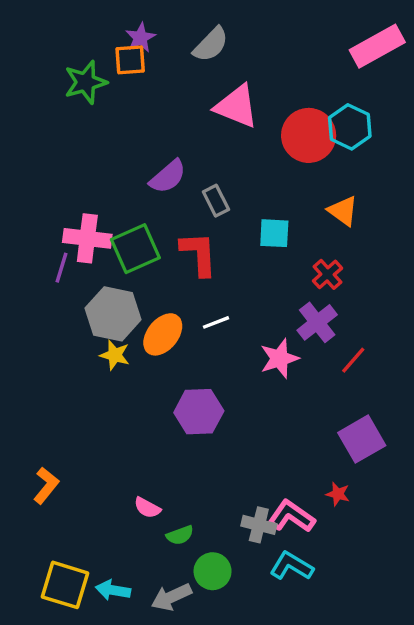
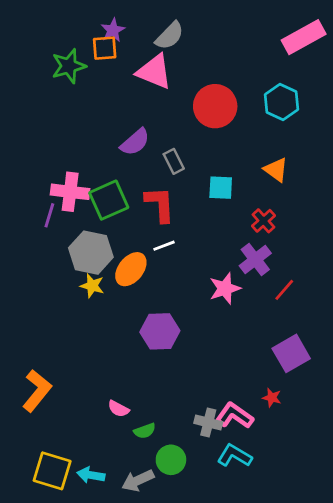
pink triangle: (237, 106) -> (154, 72), moved
red circle: (309, 135) -> (215, 106), moved
white line: (216, 322) -> (164, 246), moved
orange L-shape: (46, 485) -> (37, 391), size x1.4

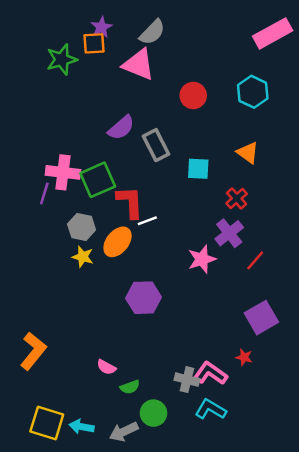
red circle: (215, 106) -> (193, 95), size x0.7
gray rectangle: (174, 161) -> (156, 145), size x1.4
red L-shape: (160, 204) -> (130, 202), moved
gray hexagon: (91, 253) -> (82, 227), size x0.7

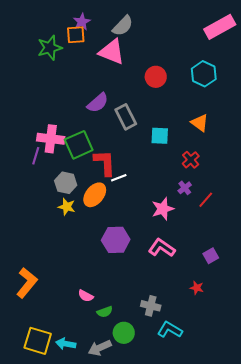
purple cross: (229, 233) -> (185, 188), size x0.6
red line: (255, 260) -> (206, 200), moved
purple square: (261, 318) -> (211, 256), size x0.6
pink L-shape: (211, 373) -> (162, 248), moved

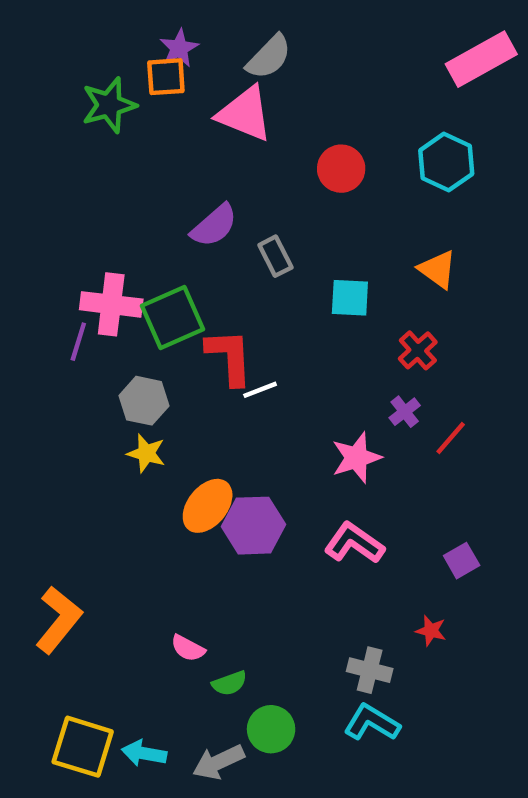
gray rectangle: (126, 117) -> (275, 256), size x0.7
orange ellipse: (95, 195) -> (208, 506), moved
gray cross: (151, 306) -> (370, 670), moved

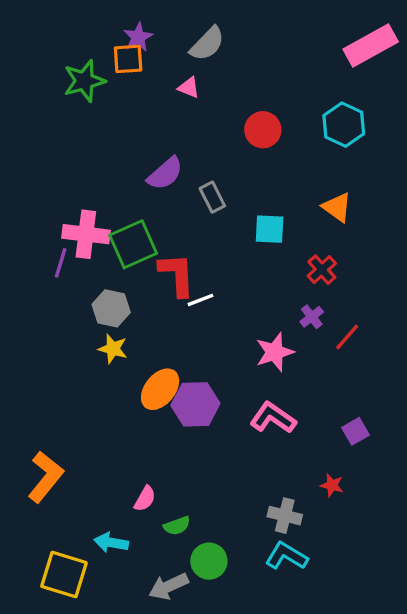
pink triangle: (245, 114) -> (189, 88), size x0.5
pink semicircle: (188, 648) -> (145, 499), turned -88
cyan arrow: (144, 753) -> (111, 543), moved

